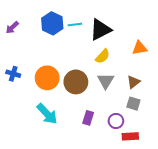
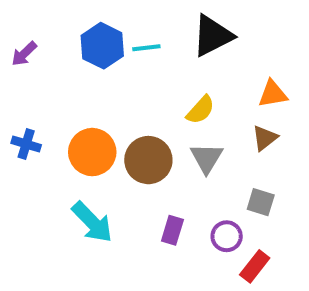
black triangle: (101, 30) -> (213, 36), moved
brown triangle: (133, 82) -> (265, 138), moved
red rectangle: (130, 136) -> (255, 266), turned -49

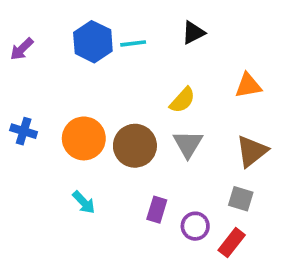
black triangle: (213, 36) -> (193, 33), size x0.6
brown triangle: (265, 138) -> (252, 151), moved, size x1.4
gray square: (261, 202) -> (241, 199), moved
cyan arrow: (92, 222) -> (84, 202), size x0.6
purple circle: (227, 236) -> (195, 226), moved

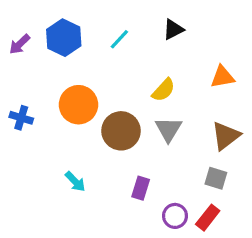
blue hexagon: (93, 42) -> (64, 38), moved
cyan line: (133, 43) -> (119, 39), turned -40
orange circle: (84, 138) -> (78, 105), moved
purple circle: (195, 226) -> (175, 216), moved

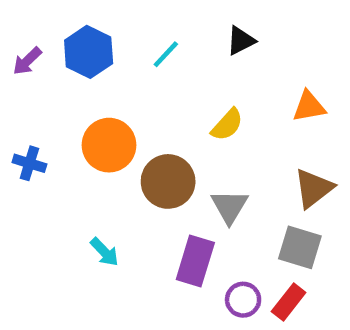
gray triangle: (168, 129) -> (229, 206), moved
gray square: (216, 178) -> (300, 247), size x1.4
purple rectangle: (141, 188) -> (195, 261), size x1.5

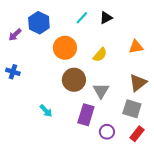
cyan line: (166, 54) -> (82, 18), moved
purple arrow: (27, 61) -> (15, 35), moved
orange circle: (109, 145) -> (65, 48), moved
red rectangle: (289, 302) -> (137, 134), moved

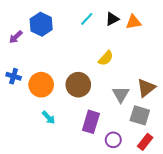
orange triangle: (136, 47) -> (133, 22), moved
orange circle: (65, 48) -> (41, 85), moved
gray triangle: (101, 91) -> (121, 94), moved

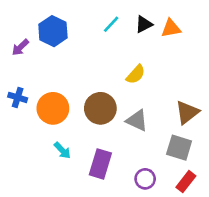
gray triangle: (121, 94) -> (137, 121), moved, turned -36
purple rectangle: (91, 122) -> (100, 164), moved

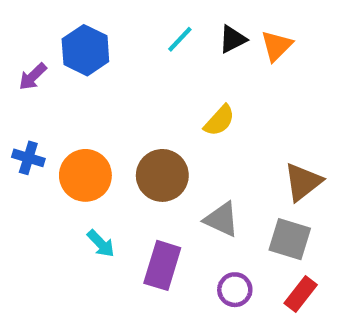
orange triangle: (171, 28) -> (277, 46), turned -35
gray triangle: (137, 121) -> (222, 219), moved

